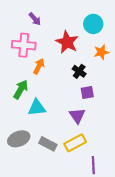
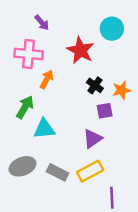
orange star: (101, 52) -> (122, 90), moved
purple triangle: (77, 116) -> (93, 139), turned 30

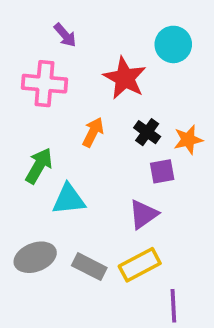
orange arrow: (47, 79) -> (93, 132), moved

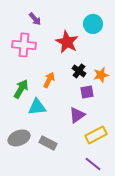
orange arrow: (93, 132) -> (49, 80), moved
yellow rectangle: (140, 265) -> (96, 135), moved
purple line: (173, 306) -> (93, 164), turned -48

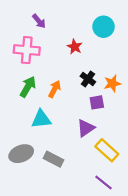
red star: (67, 42) -> (75, 47), size x0.6
green arrow: (21, 89) -> (28, 87), moved
yellow rectangle: (96, 135) -> (107, 150), turned 70

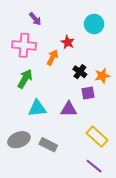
orange arrow: (55, 89) -> (52, 57), moved
purple triangle: (86, 128) -> (69, 109), moved, turned 36

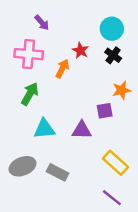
black cross: (80, 72) -> (113, 55), moved

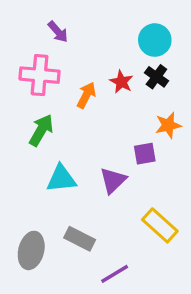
red star: (80, 50) -> (121, 82), moved
purple triangle: (82, 130) -> (113, 180), turned -45
gray ellipse: (23, 166) -> (31, 250), moved, turned -55
purple line: (112, 198) -> (115, 274), moved, turned -70

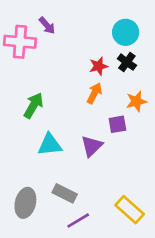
pink cross: (40, 75) -> (20, 42), moved
red star: (121, 82) -> (98, 66), turned 30
orange arrow: (86, 95) -> (94, 93), moved
yellow rectangle: (160, 225) -> (130, 210), moved
purple line: (115, 274) -> (78, 220), moved

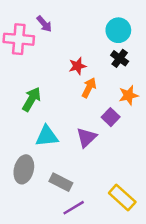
red star: (98, 66) -> (77, 66), moved
purple square: (117, 124) -> (111, 117), turned -36
gray ellipse: (25, 203) -> (24, 169), moved

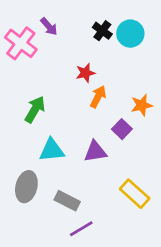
pink cross: (19, 39) -> (21, 43), turned 32
black cross: (120, 58) -> (102, 31), moved
purple triangle: (86, 137) -> (95, 152), turned 35
yellow rectangle: (122, 197) -> (135, 194), moved

